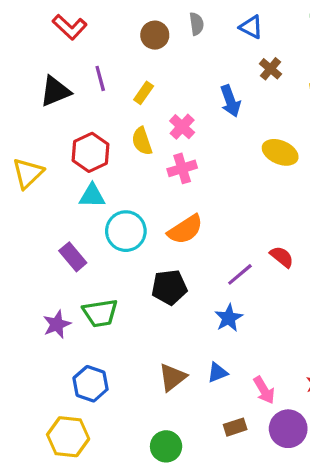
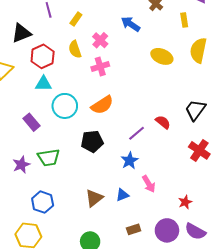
black triangle: (55, 91) -> (21, 33), moved
blue arrow: (230, 101) -> (131, 24), turned 144
pink arrow: (264, 390) -> (149, 184), moved

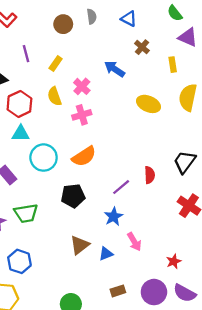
red semicircle: (163, 122) -> (150, 175), turned 49
brown triangle: (94, 198) -> (80, 245), moved

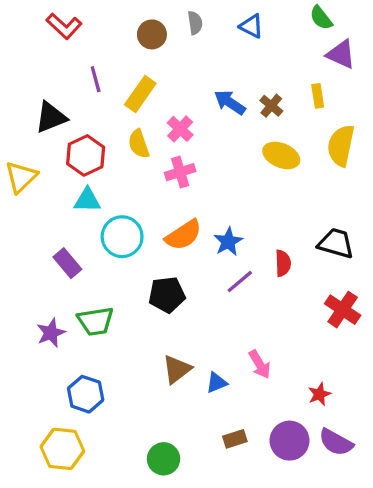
brown cross: (142, 47) -> (271, 106), moved
yellow rectangle: (56, 64) -> (140, 94), size x1.5
black trapezoid: (185, 162) -> (336, 243), turned 70
blue star: (114, 217) -> (228, 242), moved

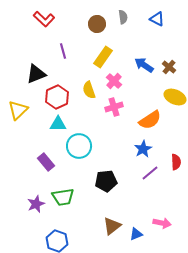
yellow rectangle: (140, 94) -> (103, 57), moved
orange semicircle: (183, 235) -> (150, 120), moved
pink arrow: (260, 364) -> (162, 223), turned -48

